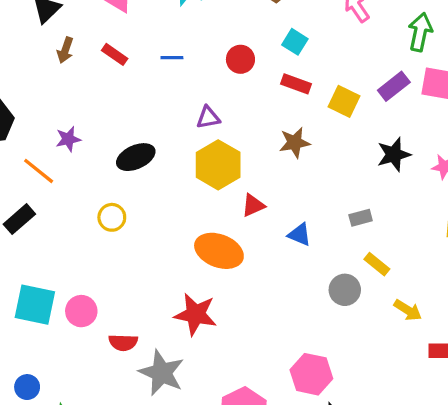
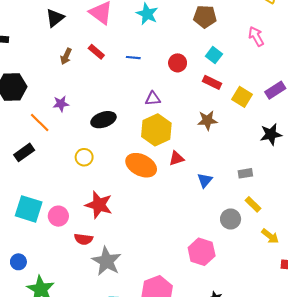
brown arrow: (65, 50) -> (66, 56), moved
blue triangle: (300, 235) -> (205, 180), turned 42
orange ellipse: (219, 251) -> (141, 165), moved
red star: (196, 314) -> (99, 205), moved
pink hexagon: (311, 374) -> (202, 252), moved

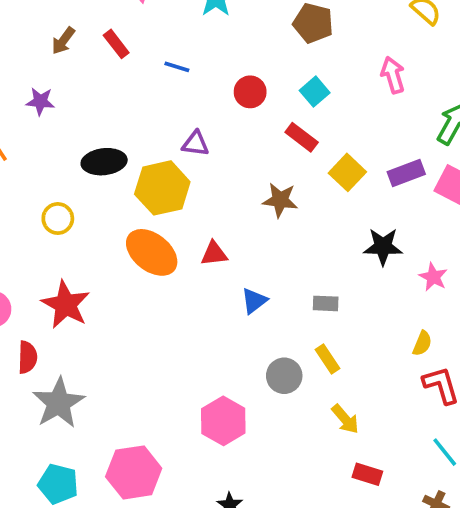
purple star: (61, 104) -> (40, 101), moved
yellow hexagon: (156, 130) -> (162, 188), moved
red semicircle: (83, 239) -> (27, 357), turned -108

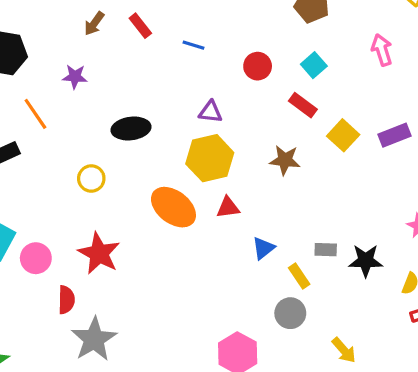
yellow hexagon: (162, 188) -> (210, 158), moved
black star: (383, 247) -> (366, 261), moved
yellow rectangle: (328, 359) -> (299, 276), moved

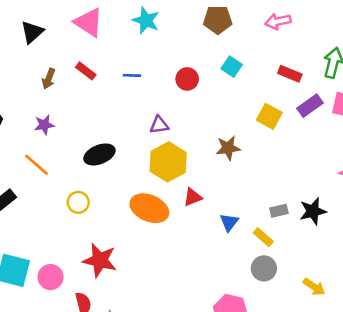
pink arrow: (382, 50) -> (278, 21), moved, turned -70
red rectangle: (303, 105) -> (290, 74), moved
orange line: (35, 114) -> (37, 165), moved

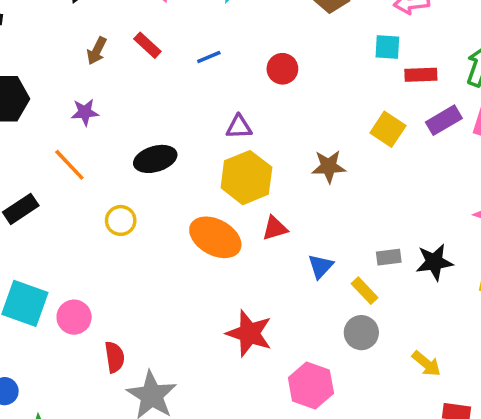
cyan square: (232, 67) -> (387, 47), moved, turned -36
red rectangle: (290, 74) -> (421, 75), turned -30
blue line: (132, 75) -> (209, 57), turned -30
red star: (100, 260) -> (249, 333), moved

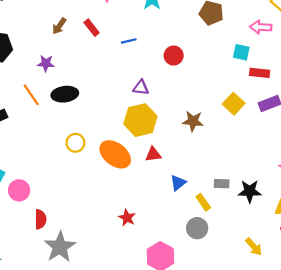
black ellipse: (155, 159) -> (65, 94), moved
yellow circle: (121, 220) -> (75, 143), moved
red star: (249, 333) -> (127, 218), size x0.6
yellow arrow: (426, 364) -> (254, 247), moved

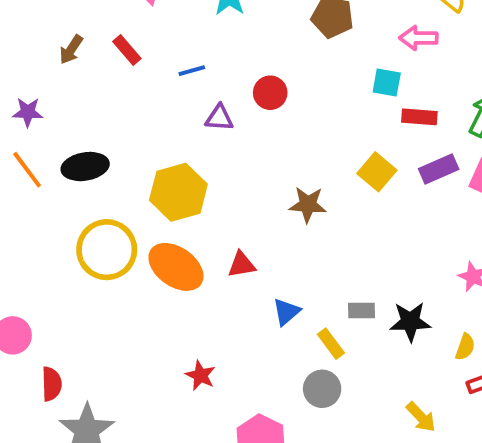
purple star: (46, 63) -> (28, 112), moved
purple triangle: (141, 88) -> (219, 118), moved
yellow hexagon: (140, 120) -> (178, 192), moved
yellow circle: (75, 143) -> (107, 250), size x1.8

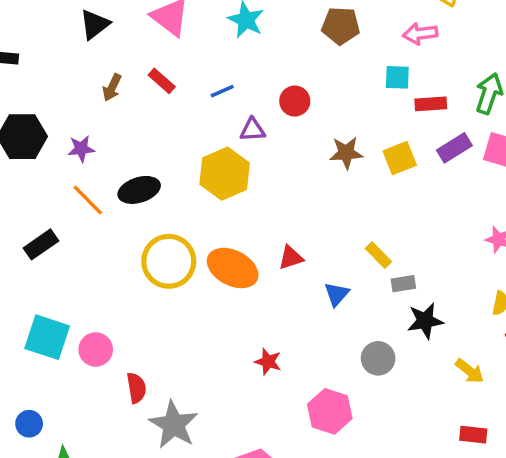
yellow square: (377, 172) -> (400, 158), turned 36
yellow hexagon: (178, 192) -> (225, 174), moved
brown star: (308, 205) -> (346, 153), moved
black star: (410, 322) -> (425, 321), moved
yellow rectangle: (331, 344) -> (378, 255), moved

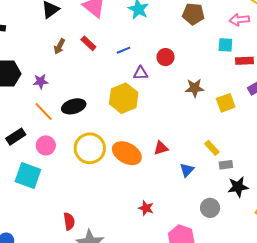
yellow square: (400, 158) -> (226, 103), moved
cyan square: (47, 337) -> (28, 176), moved
pink circle: (96, 350) -> (46, 145), moved

